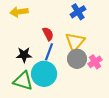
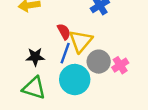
yellow triangle: (75, 42) -> (81, 41), moved
cyan circle: (44, 74) -> (75, 80), moved

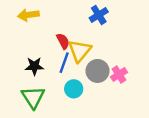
cyan circle: (75, 80) -> (74, 89), size x0.6
green triangle: (34, 88) -> (33, 97), turned 40

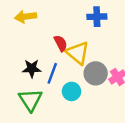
blue cross: (99, 15) -> (97, 17), turned 30
yellow triangle: (80, 51) -> (78, 53), turned -30
blue line: (64, 63) -> (52, 73), moved

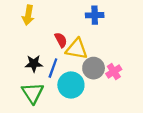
yellow arrow: (26, 17) -> (28, 15), turned -72
yellow triangle: (78, 53) -> (77, 49), turned -30
cyan circle: (71, 91) -> (71, 85), size x1.5

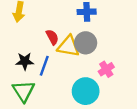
gray circle: (94, 68) -> (86, 43), moved
cyan circle: (71, 85) -> (86, 91), moved

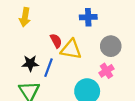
gray circle: (86, 43) -> (111, 46), moved

